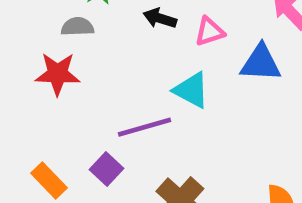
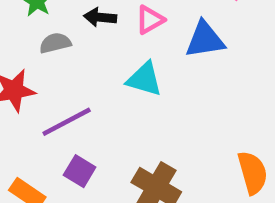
gray semicircle: (78, 27) -> (55, 43), moved
purple line: (144, 127) -> (67, 122), moved

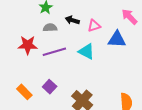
purple line: (67, 122) -> (54, 52), moved

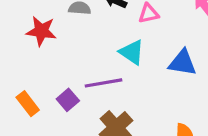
blue triangle: (117, 39) -> (182, 63), moved
purple line: (54, 52) -> (104, 83), moved

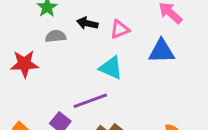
blue triangle: (182, 63) -> (162, 51), moved

